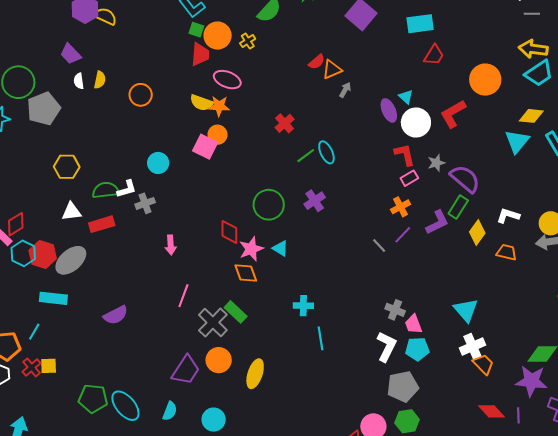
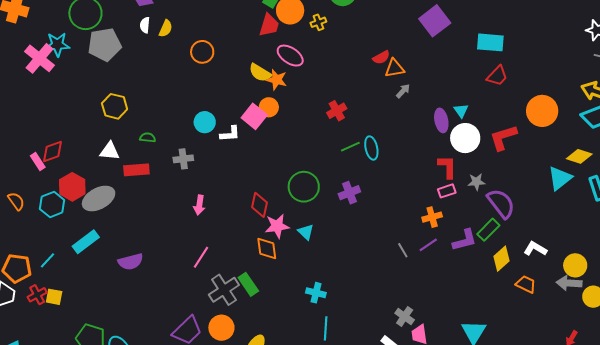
white L-shape: (127, 189) -> (230, 134), moved
green semicircle: (106, 190) -> (148, 138), size x0.6
cyan hexagon: (23, 253) -> (52, 204), moved
cyan rectangle: (53, 298) -> (86, 242), moved, turned -56

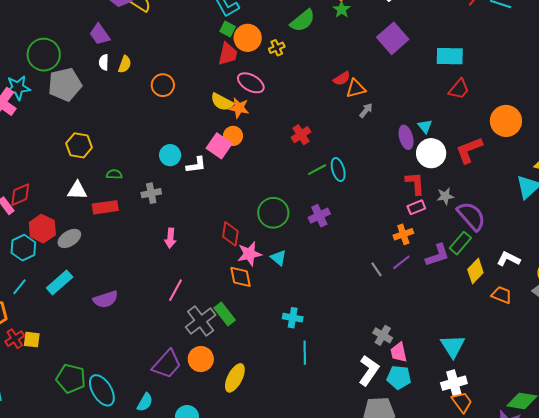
gray ellipse: (99, 198) -> (69, 238), size x0.7
cyan line: (47, 260) -> (20, 287), moved

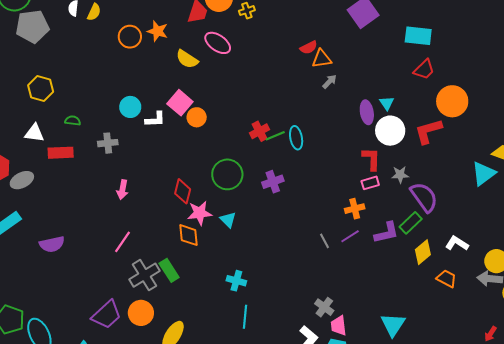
orange star: (239, 108) -> (157, 31), moved
orange circle: (506, 121) -> (452, 101), moved
red cross: (301, 135) -> (260, 131), moved
orange circle: (233, 136) -> (197, 117), moved

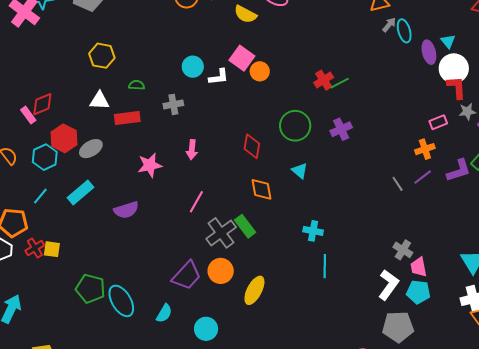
cyan ellipse: (296, 138) -> (404, 31), moved
red L-shape: (371, 159) -> (457, 87), moved
pink star: (200, 213) -> (150, 165), moved

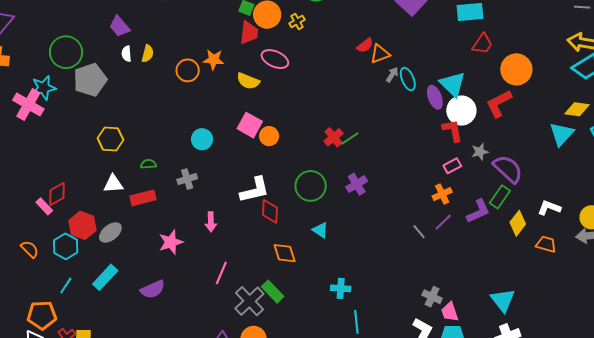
cyan triangle: (448, 41) -> (453, 84), size x1.8
white L-shape: (219, 77) -> (255, 190), moved, size x1.5
red L-shape: (457, 87) -> (453, 131), moved

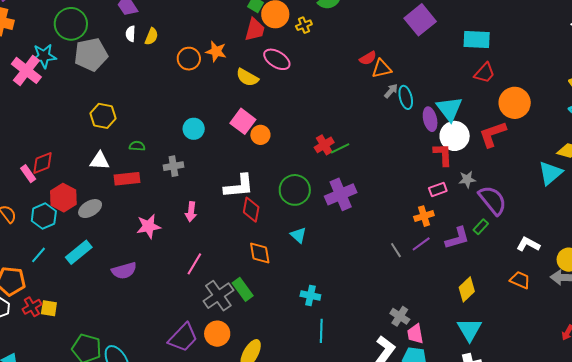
purple cross: (357, 184) -> (341, 194), size x1.4
green rectangle: (500, 197) -> (481, 227), size x0.7
yellow diamond: (518, 223) -> (467, 289), moved

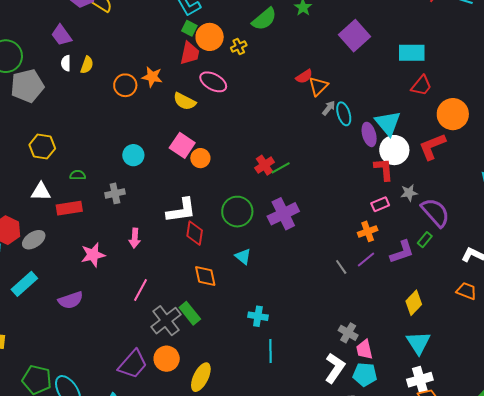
orange triangle: (382, 69) -> (318, 86), turned -30

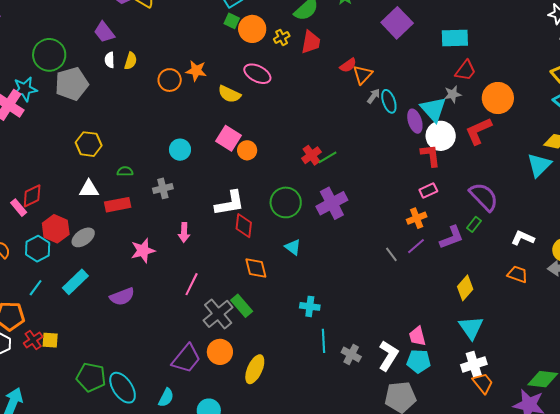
red trapezoid: (190, 53) -> (311, 42), moved
gray star: (409, 193) -> (453, 94), moved
gray cross: (348, 333) -> (351, 354), moved

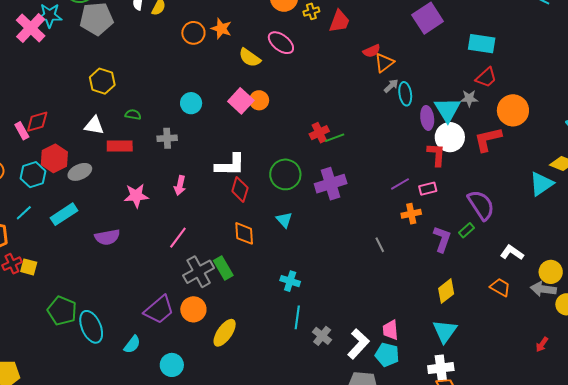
orange circle: (247, 150) -> (259, 100), moved
purple L-shape: (452, 237) -> (442, 239), turned -60
purple line: (416, 246) -> (400, 184), moved

